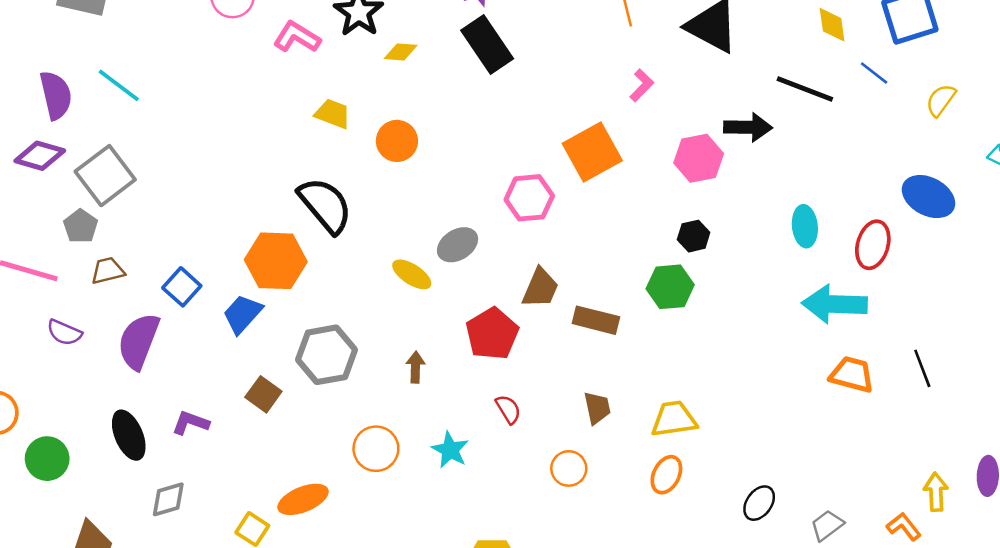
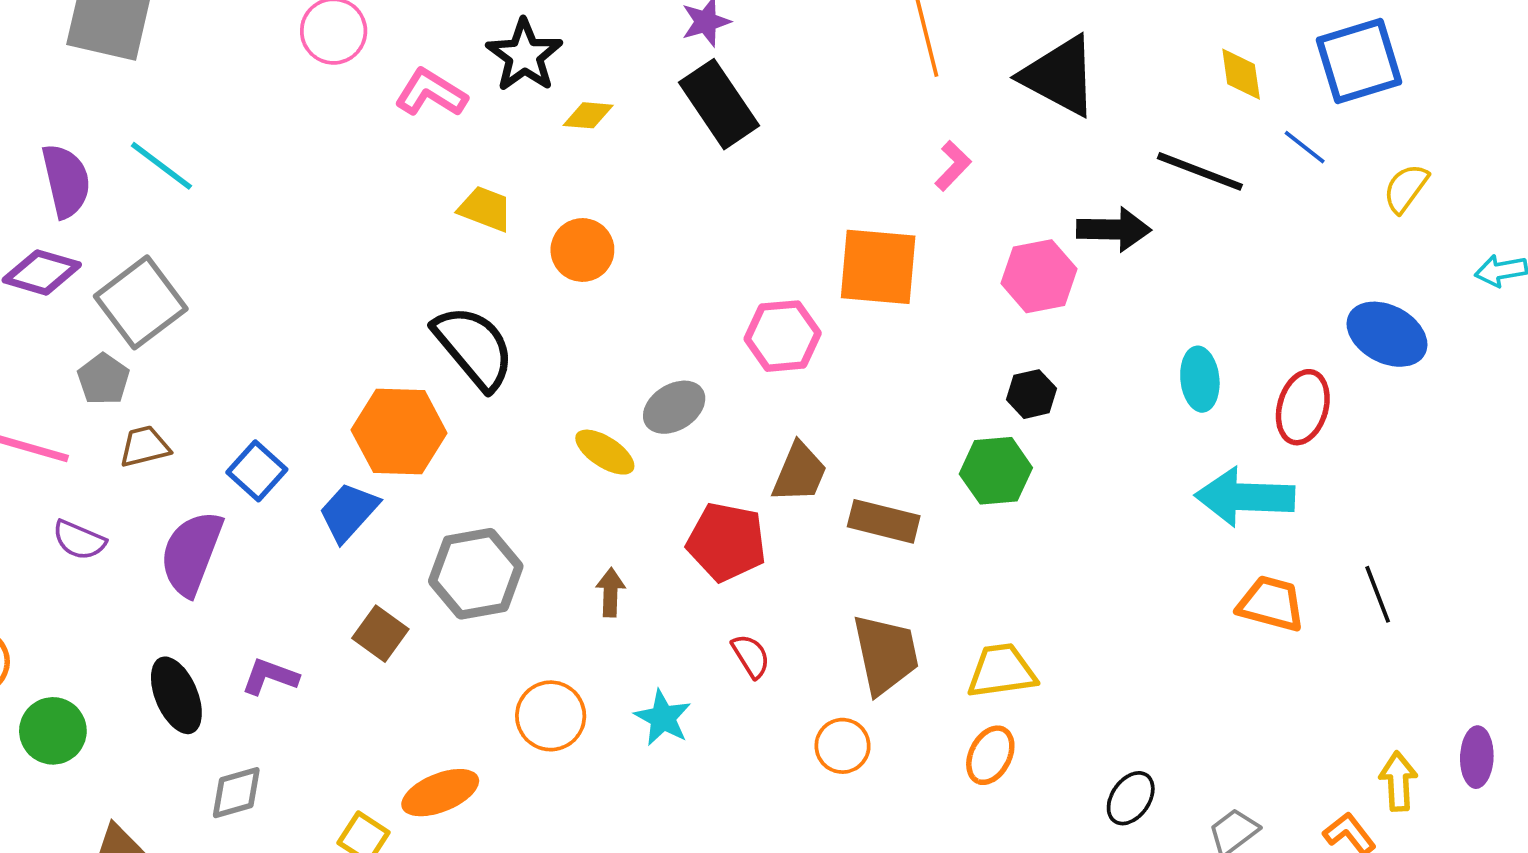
orange square: (592, 152) -> (878, 267), turned 34
red pentagon: (492, 334) -> (727, 542), turned -30
brown trapezoid: (597, 408) -> (886, 654), size x1.6

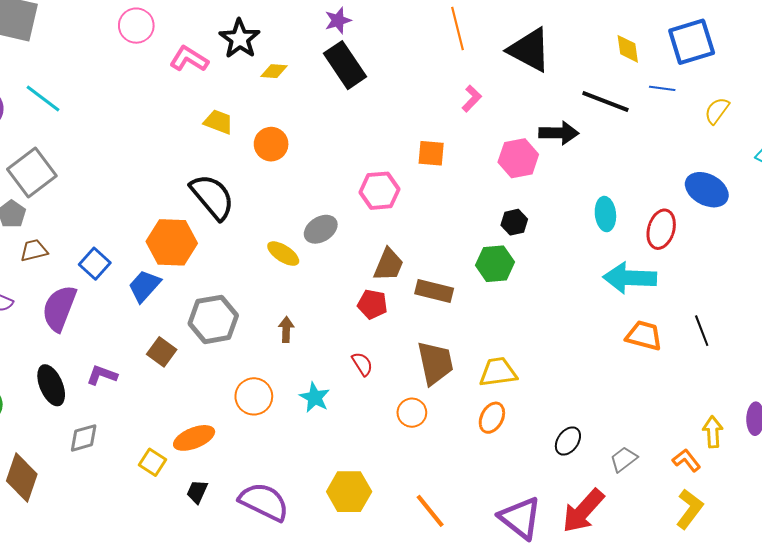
blue line: (1305, 147) -> (662, 88), turned -30
orange square: (878, 267) -> (431, 153), size x0.6
red pentagon: (727, 542) -> (372, 304), moved, size x0.7

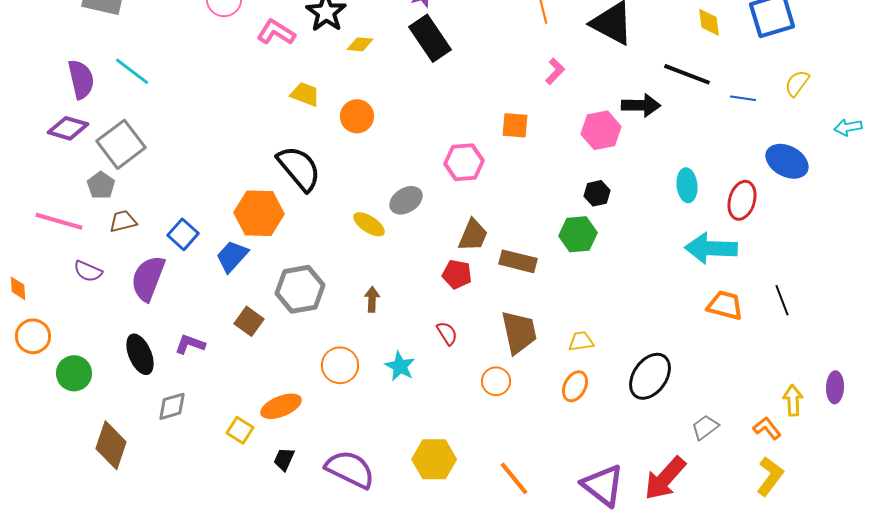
blue line: (662, 88) -> (743, 98), moved
yellow trapezoid: (498, 372) -> (581, 341), size x0.7
black ellipse: (568, 441) -> (650, 376), moved, size x1.6

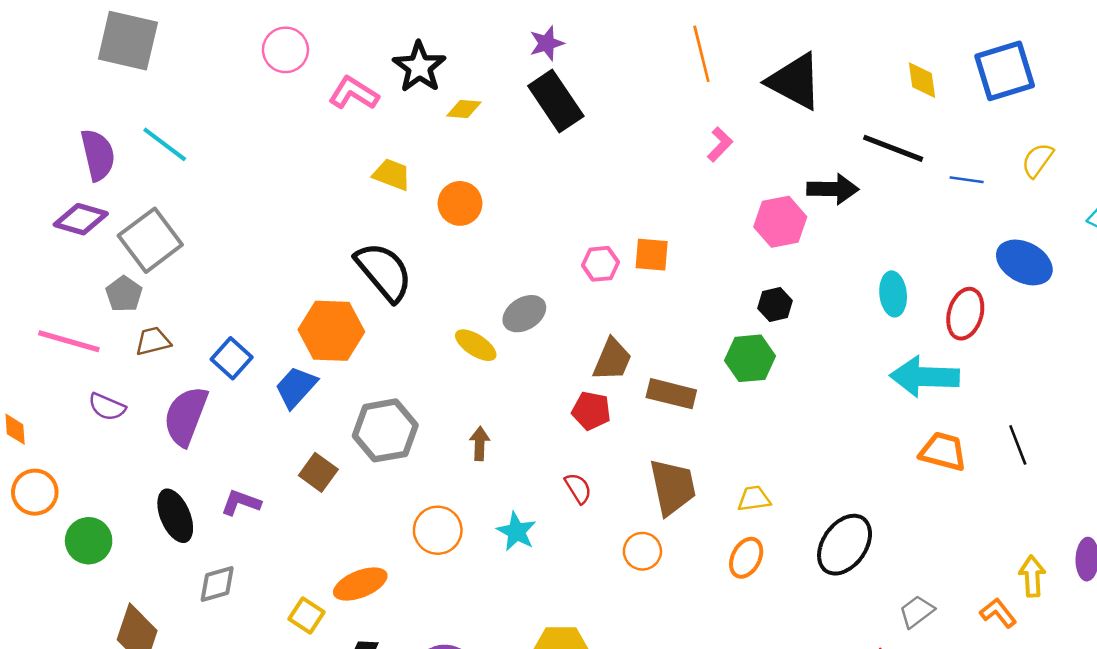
orange square: (515, 125) -> (652, 255), moved
pink hexagon: (464, 162) -> (600, 264), size x0.7

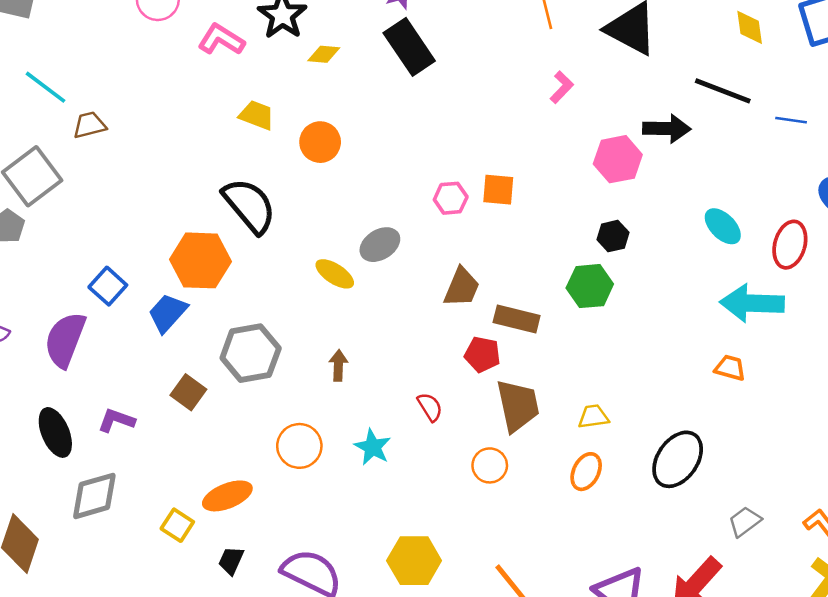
cyan ellipse: (893, 294) -> (723, 226), turned -39
brown trapezoid: (153, 341) -> (89, 125), moved
red pentagon: (591, 411) -> (482, 354), moved
orange trapezoid: (943, 451) -> (730, 368), moved, size x0.7
gray diamond: (217, 584) -> (94, 496), size x1.4

